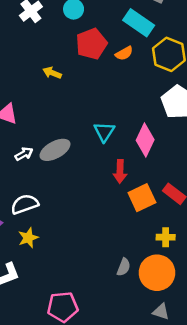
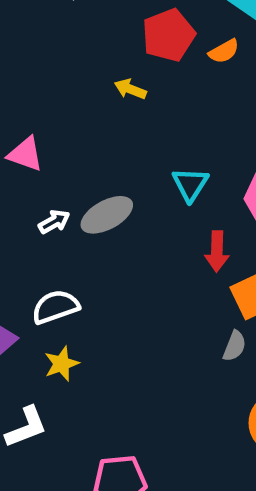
yellow arrow: (52, 73) -> (130, 89), moved
gray semicircle: (124, 267) -> (234, 346), moved

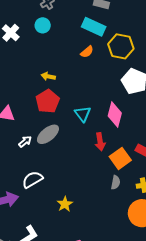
red pentagon: (168, 35) -> (48, 101), moved
yellow star: (61, 364) -> (65, 204), moved

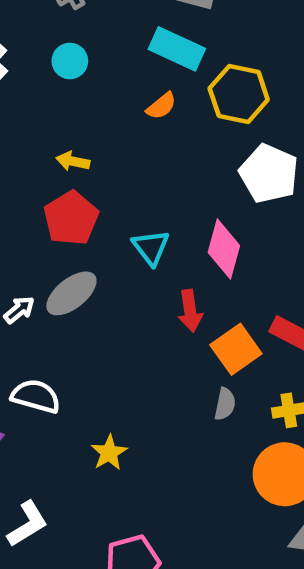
cyan circle: (43, 25) -> (70, 61), moved
white semicircle: (32, 180) -> (36, 396), turned 45

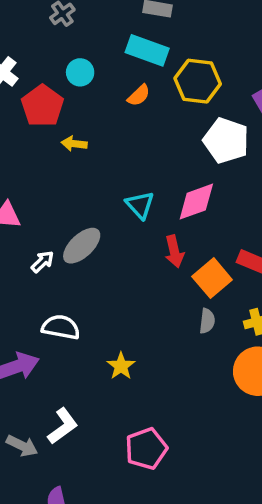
cyan circle: (70, 61) -> (80, 72), moved
red pentagon: (71, 218) -> (42, 106), moved
pink diamond: (224, 249) -> (196, 202), turned 60

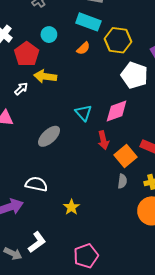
yellow arrow: (74, 144) -> (45, 76), size x1.5
white arrow: (42, 262) -> (21, 89), moved

